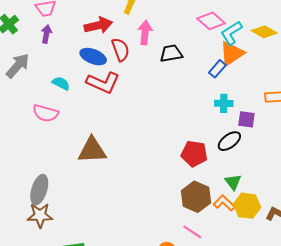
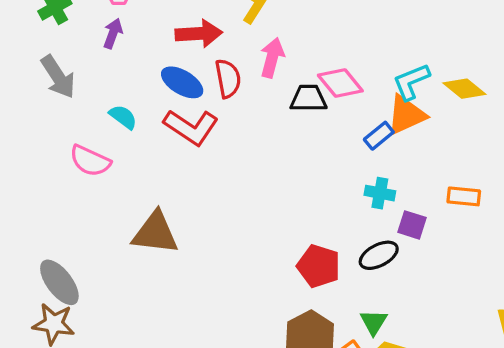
pink diamond: (211, 21) -> (340, 83), moved
gray arrow: (18, 66) -> (58, 77), turned 96
gray ellipse: (39, 190) -> (59, 282), turned -64

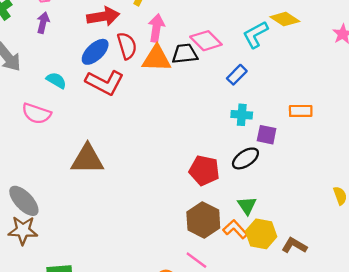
blue ellipse: (182, 82) -> (95, 52), turned -68
yellow diamond: (464, 89) -> (285, 19), moved
orange triangle: (406, 115) -> (156, 59), moved, turned 32

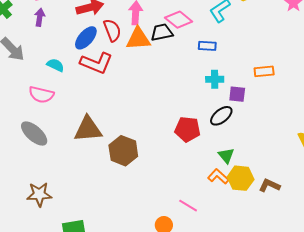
blue rectangle: (237, 75) -> (207, 46), turned 54
gray ellipse: (24, 201) -> (34, 134), moved
brown hexagon: (203, 220) -> (123, 151), moved

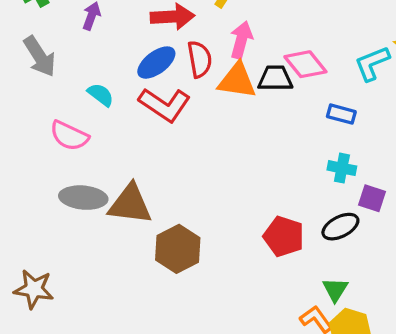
gray ellipse: (34, 134) -> (83, 198), moved, turned -48

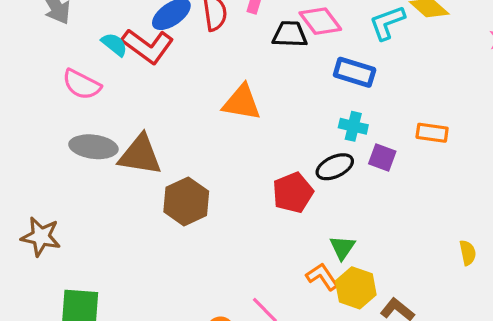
orange triangle: (237, 81) -> (242, 102), moved
red L-shape: (165, 105) -> (148, 46), moved
blue rectangle: (341, 114) -> (355, 72), size x1.4
black ellipse: (340, 227) -> (335, 167), moved
red pentagon: (284, 236) -> (293, 193), turned 30

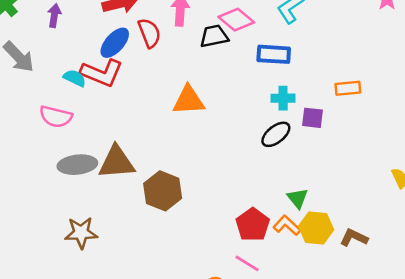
red pentagon: (293, 193) -> (253, 225), moved
brown star: (41, 237) -> (81, 233), moved

